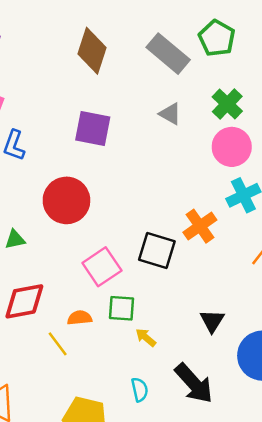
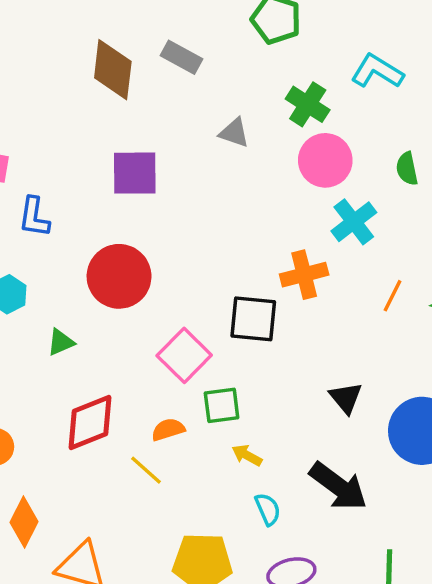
gray rectangle: (168, 54) -> (181, 57), moved, size x0.7
orange cross: (200, 226) -> (304, 275), turned 32
yellow arrow: (146, 337) -> (247, 455), moved

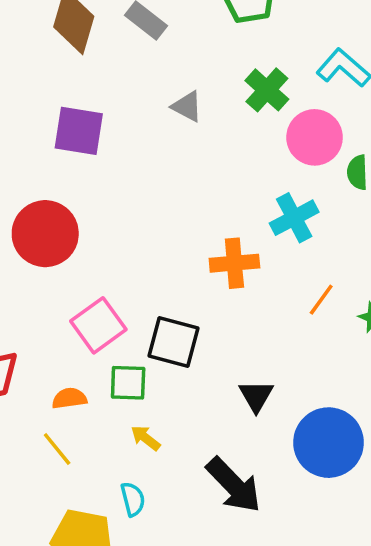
pink circle: (325, 160) -> (315, 137), moved
black square: (253, 319) -> (174, 342), moved
yellow line: (146, 470) -> (57, 449), moved
cyan semicircle: (268, 509) -> (133, 499), moved

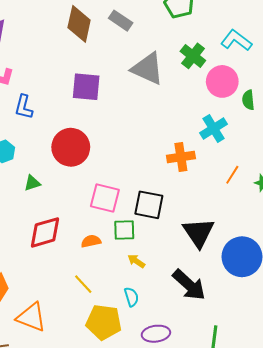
gray triangle: (187, 106) -> (148, 69), size x1.8
pink square: (98, 325) -> (105, 198), turned -36
black triangle: (256, 396) -> (199, 233), size x1.6
yellow line: (57, 449) -> (83, 284), moved

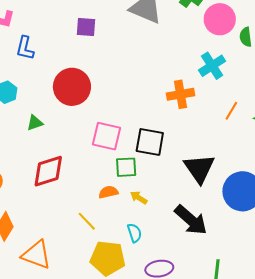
purple square: (86, 87) -> (86, 27), size x0.7
orange semicircle: (91, 241) -> (108, 192), moved

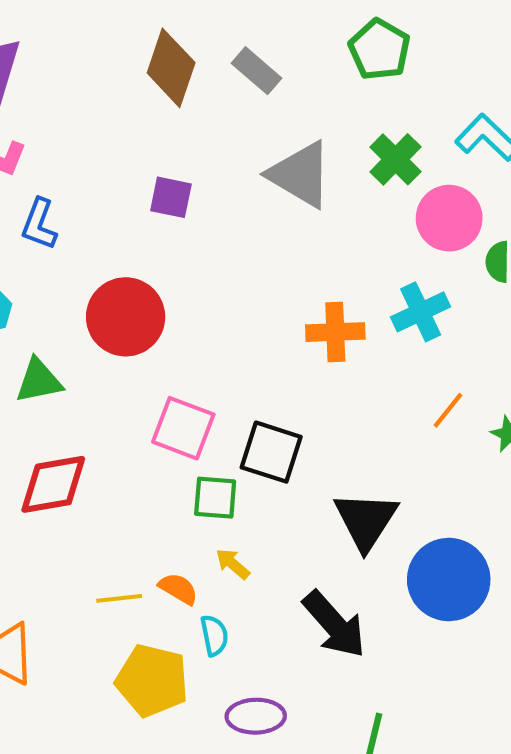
orange cross: (181, 94) -> (335, 332), moved
green triangle: (35, 123) -> (39, 381), size x1.4
orange semicircle: (108, 192) -> (178, 589), moved, turned 36
yellow line: (87, 221) -> (119, 598), turned -60

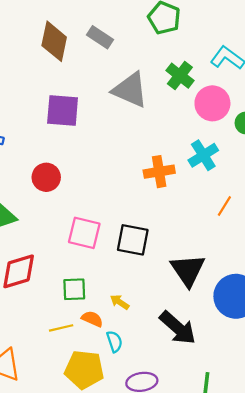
purple square: (171, 197) -> (63, 110), size x1.5
red circle: (126, 317) -> (46, 177), size x0.7
green square: (215, 498) -> (74, 289), moved

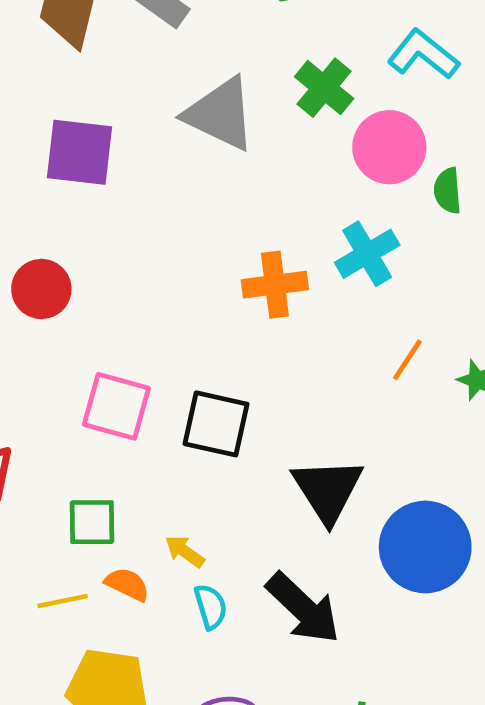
cyan semicircle: (114, 341) -> (211, 607), moved

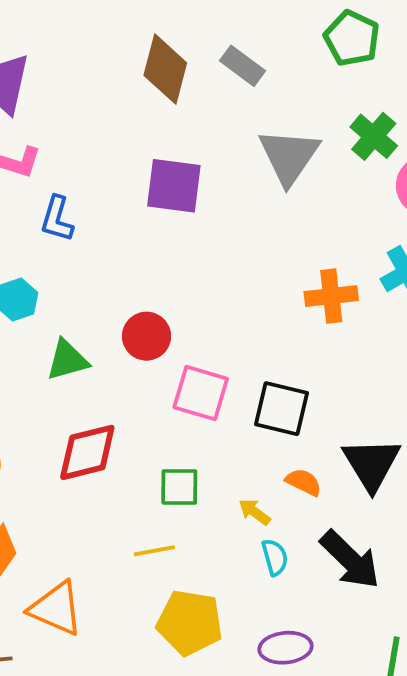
gray triangle: (220, 114) -> (289, 156), turned 38
red circle: (41, 289) -> (146, 336), moved
orange semicircle: (127, 584) -> (304, 482), moved

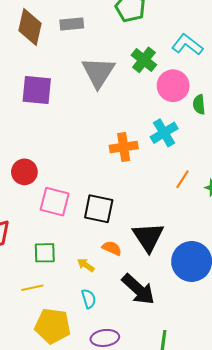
gray rectangle: (242, 66) -> (72, 24), turned -40
cyan semicircle: (275, 557) -> (89, 299), moved

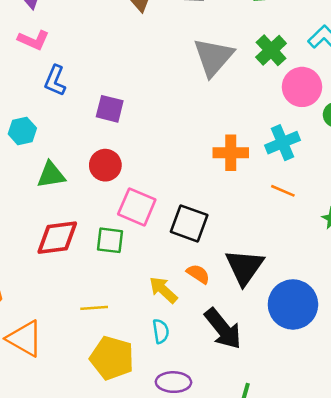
purple square: (37, 90) -> (110, 109), moved, size x0.7
orange line: (182, 179) -> (283, 191), moved, turned 72
green square: (45, 253) -> (110, 240), moved
yellow arrow: (86, 265) -> (163, 290), size x1.4

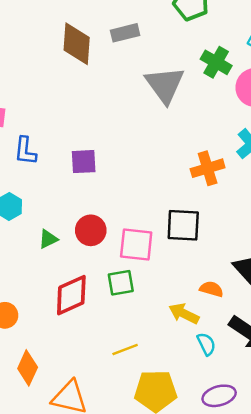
red circle: (105, 165) -> (91, 230), moved
green triangle: (51, 175) -> (48, 239), size x0.7
black square: (189, 223) -> (183, 225), moved
cyan semicircle: (161, 331) -> (206, 344), moved

